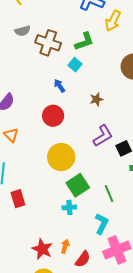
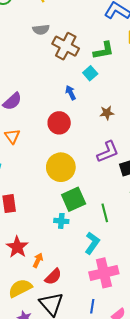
orange arrow: (65, 246) -> (38, 260), moved
red star: (42, 249) -> (17, 247), moved
red semicircle: (83, 259) -> (53, 277), moved

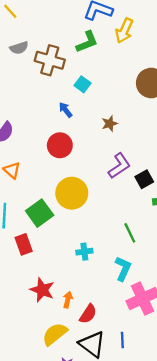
green L-shape: (104, 50) -> (87, 42), moved
green square: (74, 199) -> (40, 213), moved
blue line: (92, 306) -> (122, 340), moved

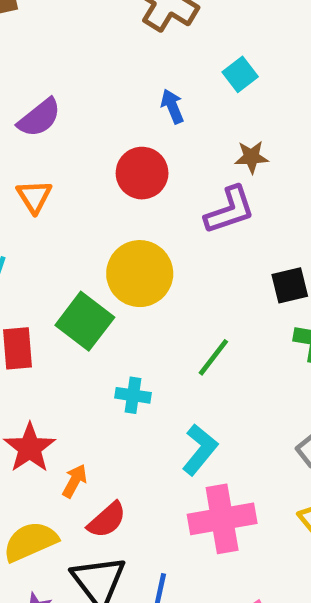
cyan square: (82, 84) -> (240, 74), moved
purple L-shape: (119, 166) -> (230, 210), moved
green square: (40, 213) -> (85, 321), moved, turned -32
green line: (130, 233) -> (213, 357), moved, turned 48

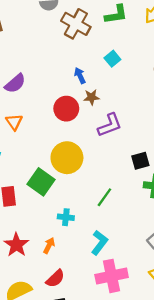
brown star: (251, 157) -> (91, 97), moved
orange arrow: (75, 481) -> (49, 245), moved

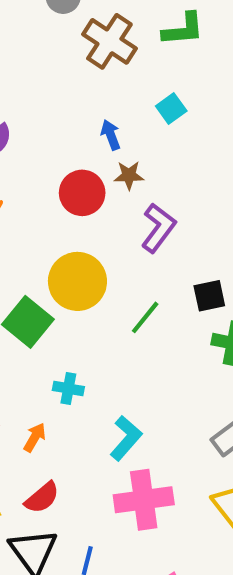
purple L-shape: (110, 125) -> (158, 228), turned -36
green line: (104, 197) -> (145, 317), moved

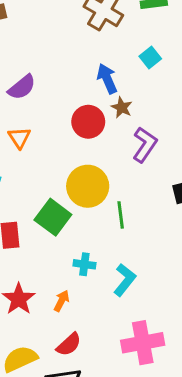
blue arrow: (111, 135) -> (107, 79), size x1.4
brown star: (129, 175) -> (122, 108), turned 30
green line: (145, 317) -> (121, 215), moved, turned -44
cyan L-shape: (126, 438) -> (125, 280), moved

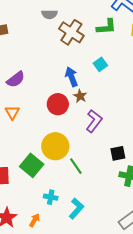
green line: (121, 215) -> (76, 166), turned -30

